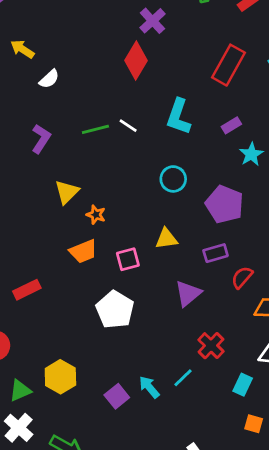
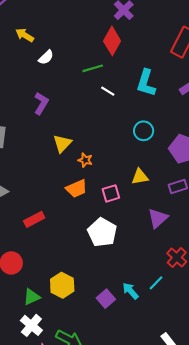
green line: (95, 129) -> (93, 68), moved

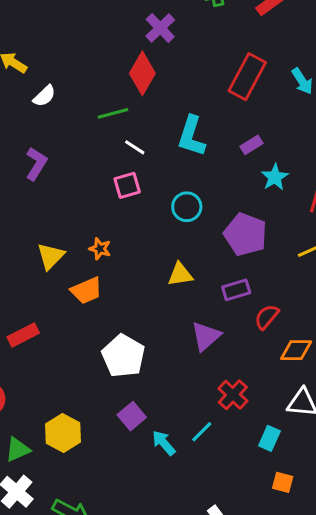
yellow triangle: (62, 143) -> (51, 256), moved
pink square: (111, 193) -> (127, 185), moved
purple square: (106, 299) -> (132, 416), moved

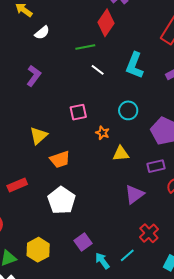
pink square: (127, 185) -> (78, 112), moved
orange star: (100, 249) -> (103, 133), moved
white pentagon: (123, 356) -> (61, 200), moved

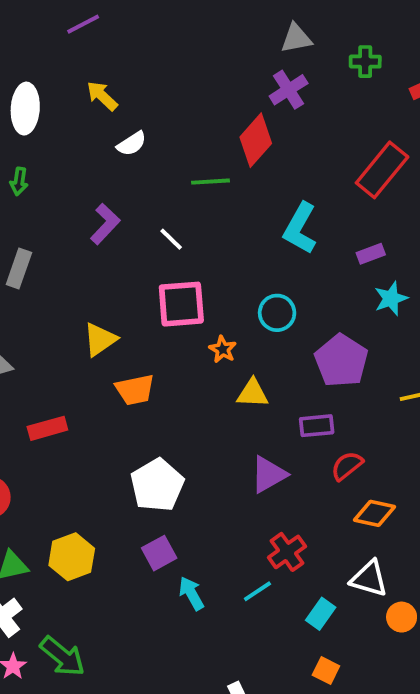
white line: (98, 70) -> (171, 239), moved
pink square: (78, 112) -> (181, 304), size x1.5
white pentagon: (61, 200) -> (157, 485), moved
cyan line: (127, 255) -> (257, 591), moved

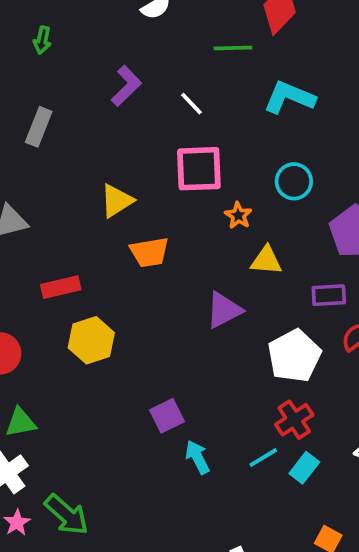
cyan L-shape: (300, 228) -> (289, 97), moved, turned 81
purple triangle: (269, 474) -> (224, 310), moved
white pentagon: (157, 485) -> (294, 356), moved
yellow hexagon: (72, 557) -> (91, 340), moved
cyan rectangle: (321, 614) -> (304, 468), moved

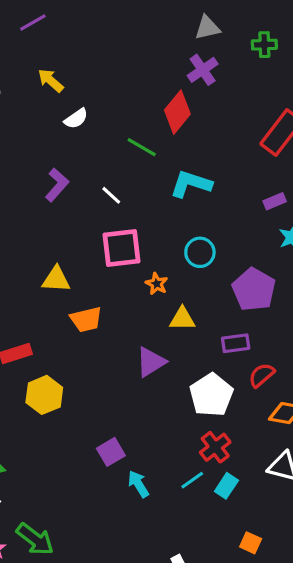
green line: (233, 48) -> (142, 147), turned 36
yellow triangle: (117, 201) -> (56, 279), turned 40

